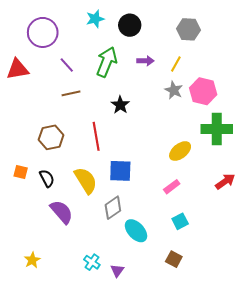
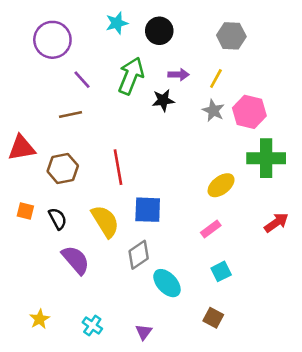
red triangle: (17, 69) -> (22, 148), moved
brown line: (71, 93) -> (70, 114), moved
black star: (120, 105) -> (163, 100), moved, turned 30
cyan cross: (92, 262) -> (92, 326), moved

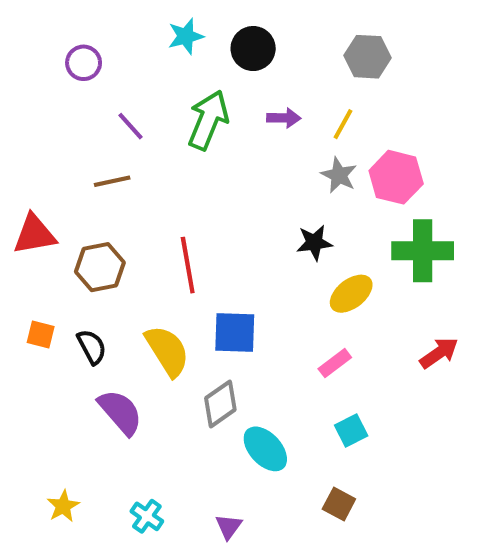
purple circle: (52, 40) -> (84, 63), size x0.6
black star: (163, 100) -> (314, 243), moved

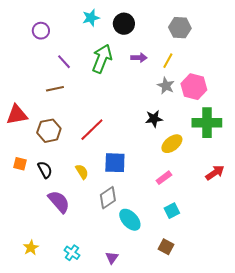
red line: (188, 265) -> (92, 130), turned 56
yellow semicircle: (167, 351) -> (82, 172), size x0.6

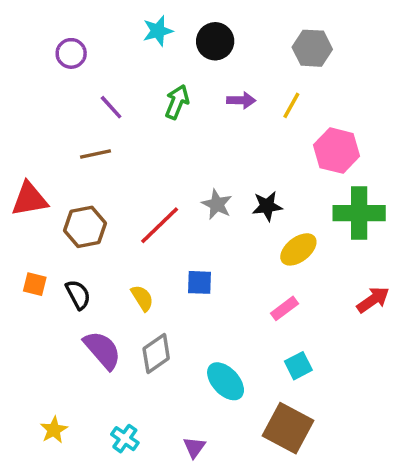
green arrow: (102, 59) -> (177, 102), size x0.7
gray star: (166, 86) -> (217, 204), moved
blue square: (115, 163) -> (200, 282), size x0.7
gray diamond: (108, 198) -> (156, 354), moved
brown square: (166, 247) -> (288, 428), size x1.8

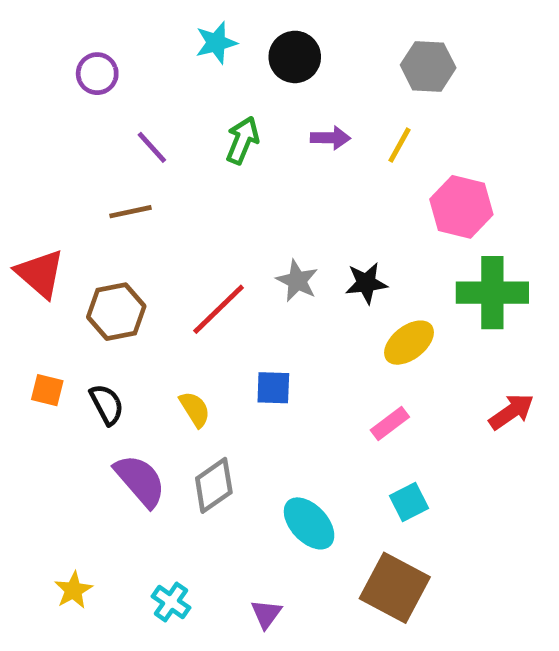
red triangle: (29, 199) -> (40, 274), turned 51

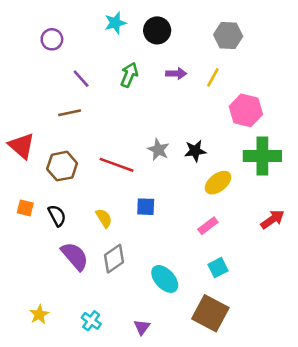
red line: (219, 309) -> (117, 165), turned 64

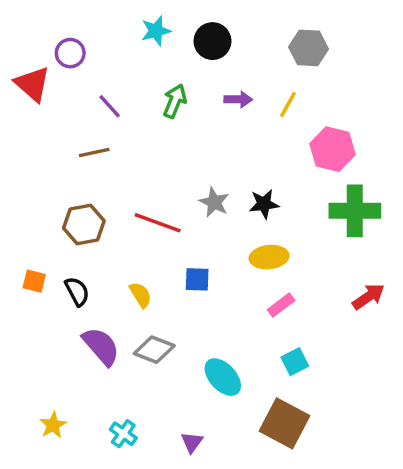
red triangle: (21, 146) -> (32, 84), moved
yellow ellipse: (218, 183) -> (269, 257), moved, turned 32
gray diamond: (114, 259) -> (154, 350), turned 56

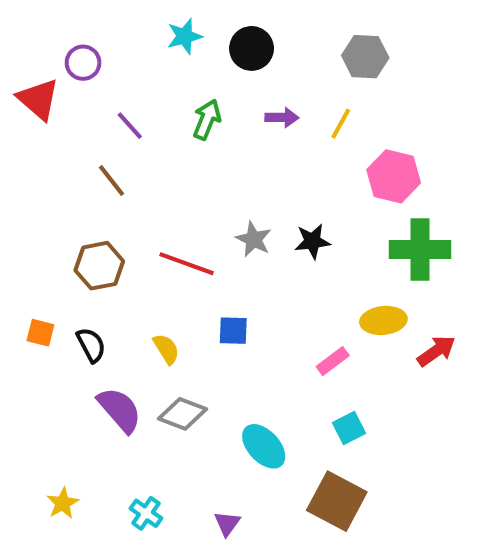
brown line: (94, 153) -> (111, 180), turned 64
yellow ellipse: (269, 257) -> (383, 320), moved

